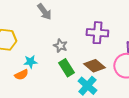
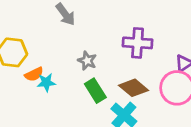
orange semicircle: (21, 75) -> (34, 74), moved

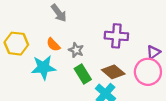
orange semicircle: (34, 74) -> (53, 45), moved, turned 72
cyan star: (46, 82) -> (44, 67), size x1.6

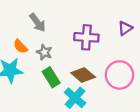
gray arrow: (59, 13) -> (38, 23), moved
purple triangle: (153, 52) -> (125, 28), moved

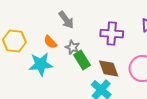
brown diamond: (83, 75) -> (109, 69), turned 30
green rectangle: (51, 77) -> (82, 60), moved

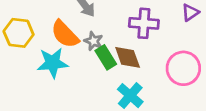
orange semicircle: (50, 42) -> (65, 34), size x1.6
brown diamond: (109, 69) -> (128, 57), moved

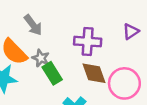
brown diamond: (128, 57) -> (94, 73), moved

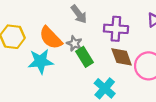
gray arrow: (33, 25) -> (79, 14), moved

